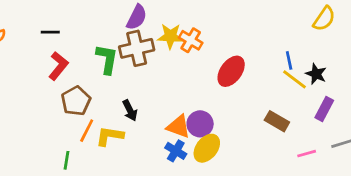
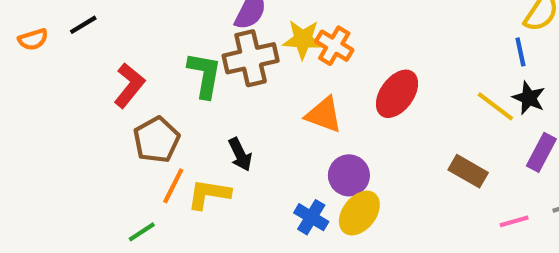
black line: (50, 32) -> (83, 25), moved, turned -30
blue line: (289, 60) -> (520, 52), moved
orange triangle: (178, 127) -> (324, 115), moved
green line: (66, 160) -> (142, 232), turned 48

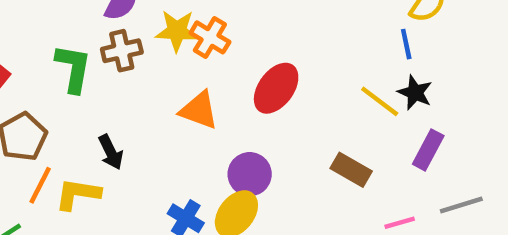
brown cross: (251, 58) -> (122, 51), size x0.7
purple circle: (349, 175) -> (250, 174), moved

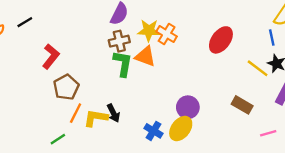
green L-shape: (73, 68) -> (123, 64), moved
red ellipse: (276, 88) -> (221, 40), moved
orange triangle: (199, 110) -> (145, 56), moved
black arrow: (111, 152) -> (113, 113), moved

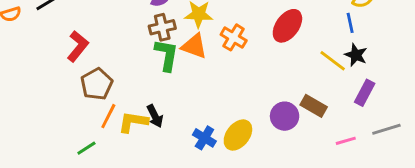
orange cross: (167, 34) -> (234, 37), moved
purple circle: (188, 107) -> (285, 116), moved

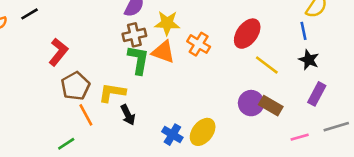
yellow line: (333, 61) -> (267, 65), moved
orange line: (108, 116) -> (86, 115), turned -55
purple circle: (285, 116) -> (251, 103), moved
yellow L-shape: (133, 122) -> (112, 93), moved

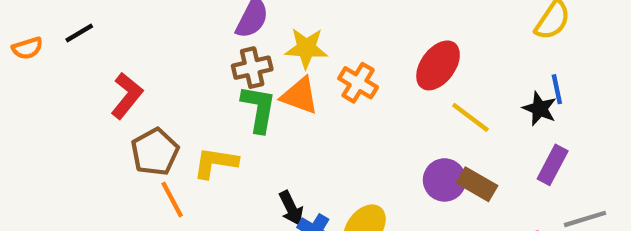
blue line: (304, 31) -> (557, 89), moved
black arrow: (128, 115) -> (291, 208), moved

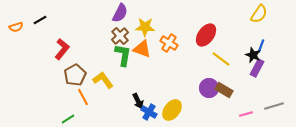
brown cross: (252, 68) -> (120, 36), turned -30
blue line: (557, 89) -> (261, 46), turned 32
yellow L-shape: (215, 163) -> (103, 80), turned 45
purple rectangle: (553, 165) -> (257, 68), moved

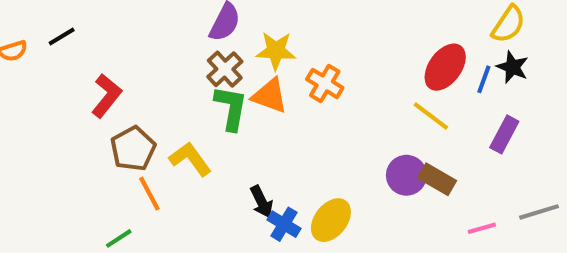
red ellipse: (206, 35) -> (445, 67), moved
blue line: (261, 46) -> (484, 79), moved
black star: (253, 55) -> (512, 67), moved

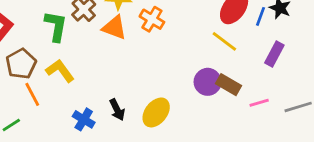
green L-shape: (231, 108) -> (56, 26), moved
black arrow: (262, 202) -> (117, 110), moved
blue cross: (284, 224) -> (84, 119), moved
pink line: (482, 228) -> (259, 103), moved

